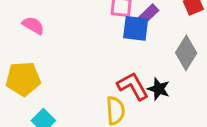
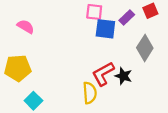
purple rectangle: (149, 14) -> (127, 18), moved
red L-shape: (133, 86) -> (103, 74), turned -90

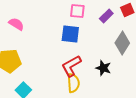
blue square: (105, 29) -> (70, 34), moved
red L-shape: (103, 74) -> (71, 66), moved

